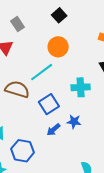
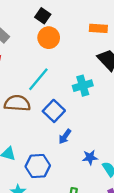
orange circle: (58, 47) -> (49, 38), moved
blue star: (74, 122) -> (90, 157), moved

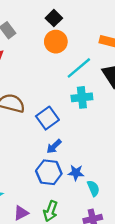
cyan line: (38, 79) -> (79, 68), moved
blue hexagon: (38, 166) -> (49, 172), moved

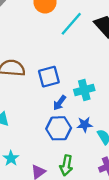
cyan cross: (82, 97) -> (84, 90), moved
blue square: (47, 118) -> (49, 77), turned 30

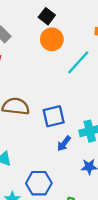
blue hexagon: (59, 128) -> (39, 183), moved

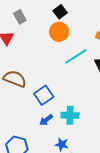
blue square: (54, 116) -> (44, 95), turned -36

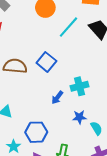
blue square: (44, 95) -> (46, 62), moved

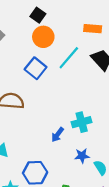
blue square: (46, 62) -> (36, 68), moved

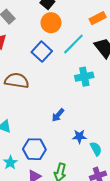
orange rectangle: (93, 29) -> (98, 18), turned -35
cyan cross: (82, 122) -> (84, 77), moved

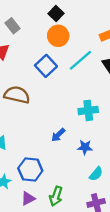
cyan cross: (84, 77) -> (88, 110), moved
blue star: (79, 136) -> (85, 147), moved
cyan semicircle: (96, 149) -> (96, 174), turned 64

